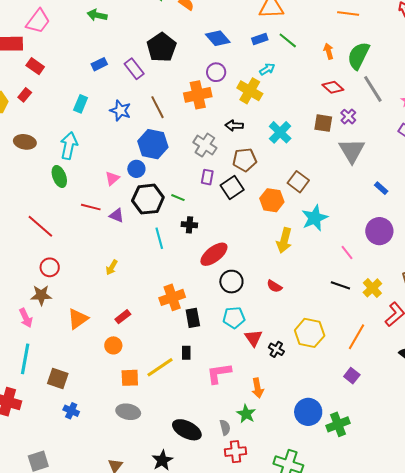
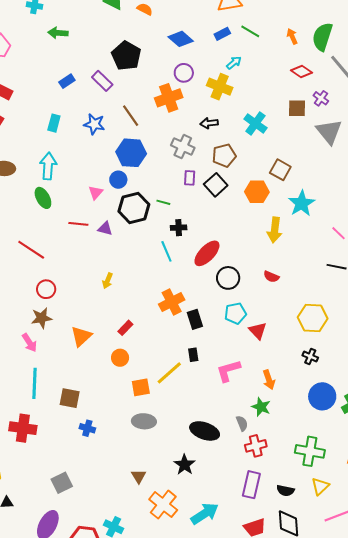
cyan line: (159, 238) -> (166, 251), moved
black cross: (276, 349) -> (310, 357), moved

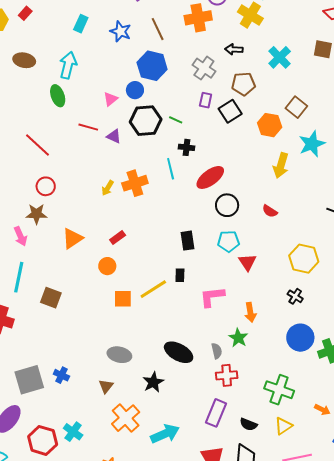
orange cross: (172, 302) -> (135, 183), moved
gray ellipse: (144, 421) -> (119, 355), moved
blue cross: (87, 428) -> (61, 375), moved
gray square: (62, 483) -> (29, 380), size x1.4

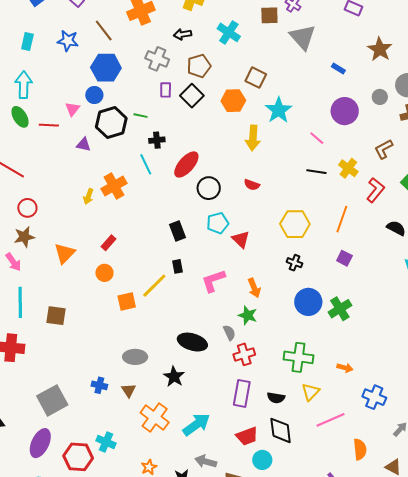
red line: (88, 127) -> (49, 125), moved
blue cross: (61, 375) -> (99, 385), moved

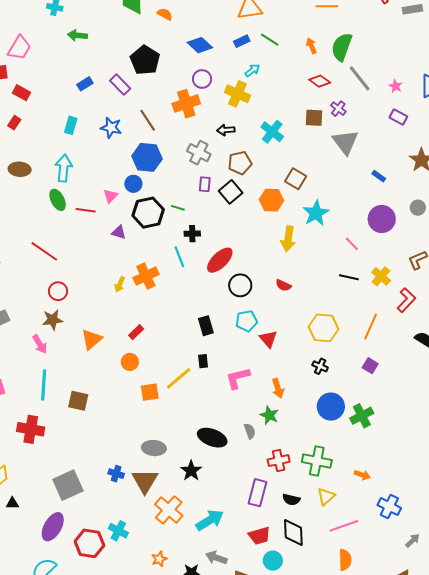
red cross: (244, 354) -> (279, 461), moved
brown triangle: (129, 390) -> (145, 481), size x1.8
orange semicircle: (360, 449) -> (345, 560), moved

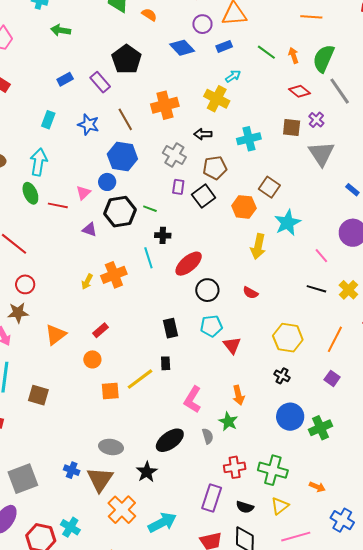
green line: (270, 40) -> (266, 52), moved
purple circle: (202, 79) -> (202, 24), moved
cyan cross: (272, 132) -> (249, 139), turned 35
pink L-shape: (238, 378) -> (193, 400), moved, turned -48
black ellipse: (212, 438) -> (170, 440), turned -60

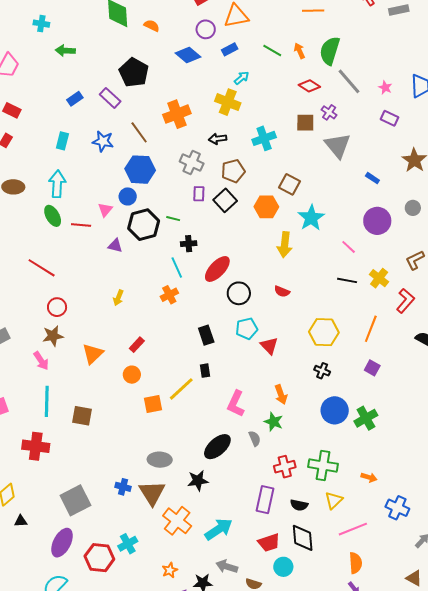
orange cross: (114, 275) -> (169, 295), moved, size x0.7
black star: (147, 472) -> (198, 481), turned 30
cyan cross: (70, 527) -> (128, 544), turned 36

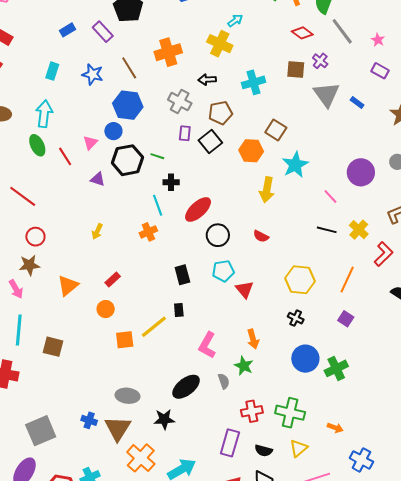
blue rectangle: (372, 178) -> (357, 102), moved
red line: (81, 225) -> (65, 156), turned 48

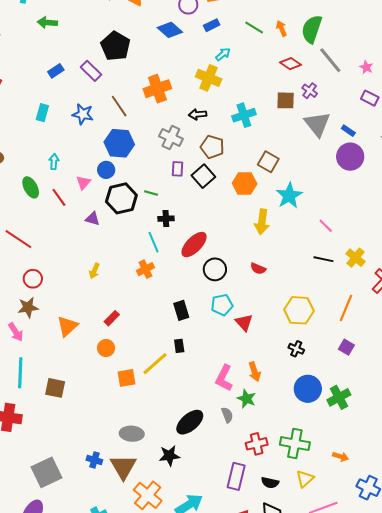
brown pentagon: (220, 113) -> (212, 147), turned 30
cyan arrow: (44, 114) -> (54, 162), moved, size x0.6
purple circle: (361, 172) -> (350, 157), moved
pink L-shape: (207, 345) -> (224, 378), moved

